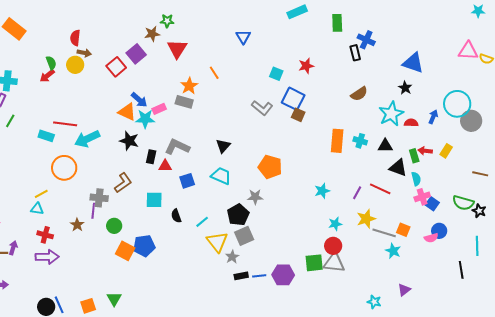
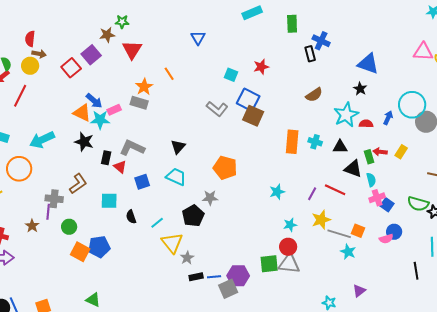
brown square: (298, 115) -> (253, 116), size x1.5
red line: (65, 124) -> (20, 96), moved, turned -70
red triangle: (165, 166) -> (120, 167), turned 40
gray square: (244, 236) -> (228, 289), moved
green triangle: (114, 299) -> (93, 300), moved, turned -35

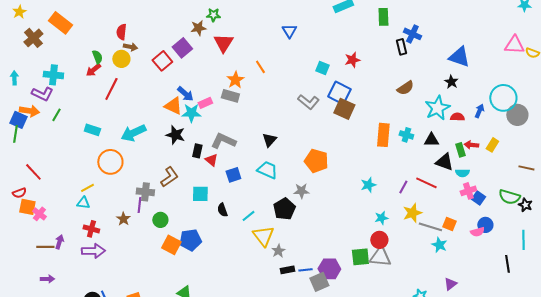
cyan semicircle: (371, 180) -> (462, 173), turned 104

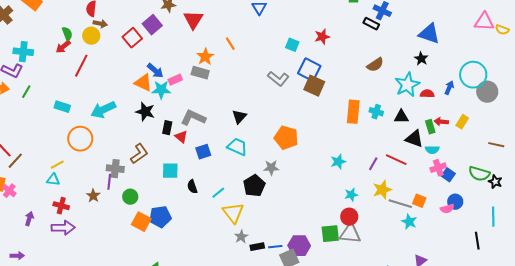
black rectangle: (401, 47) -> (371, 24), turned -49
brown line: (45, 247) -> (15, 161), moved, turned -48
gray star: (278, 251) -> (241, 237), moved

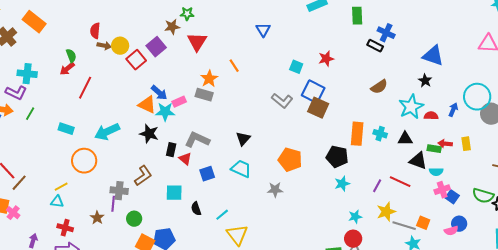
yellow circle: (91, 36) -> (120, 46), moved
yellow rectangle: (462, 122) -> (466, 144), turned -40
green rectangle: (430, 127) -> (434, 149), turned -64
black pentagon: (254, 186) -> (337, 157), moved, turned -30

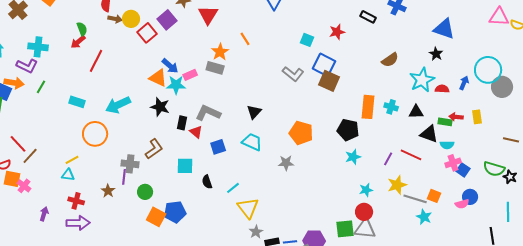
black rectangle: (375, 46) -> (368, 17), moved

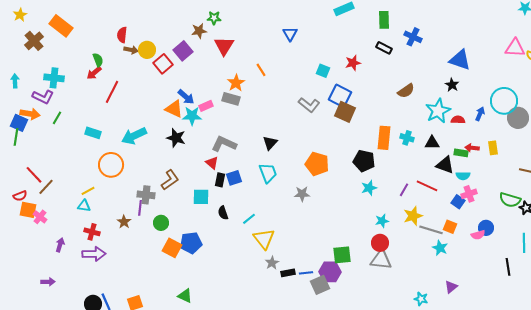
black rectangle: (182, 123) -> (220, 180), moved
cyan trapezoid: (252, 142) -> (268, 173), turned 45
blue square: (463, 170) -> (458, 202), moved
green square: (345, 229) -> (342, 255), moved

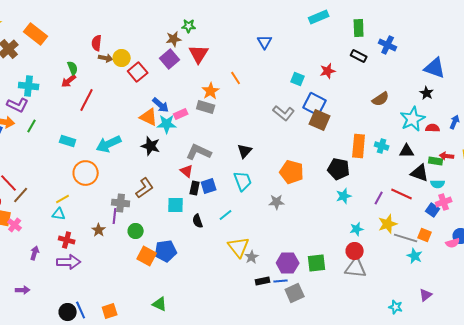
purple square: (183, 51) -> (170, 59), moved
cyan line: (249, 219) -> (226, 215), moved
gray star: (272, 263) -> (252, 257), moved
purple hexagon: (330, 272) -> (288, 263), moved

